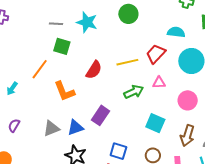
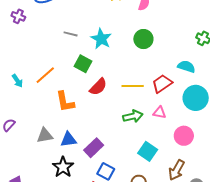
green square: (62, 46) -> (83, 64), moved
cyan arrow: (12, 88) -> (17, 81), moved, turned -80
purple rectangle: (101, 115) -> (94, 148), moved

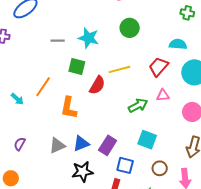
yellow line: (133, 86) -> (119, 69), moved
orange L-shape: (65, 102) -> (69, 108), turned 35
cyan square: (148, 151) -> (147, 140), moved
black star: (63, 167) -> (83, 172), turned -30

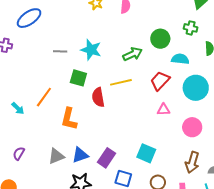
green circle: (130, 28) -> (160, 39), moved
red semicircle: (97, 85) -> (98, 97), turned 138
green arrow: (138, 105) -> (133, 54), moved

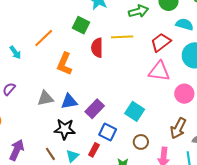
cyan arrow: (18, 108) -> (15, 52), moved
pink triangle: (164, 110) -> (159, 71), size x1.6

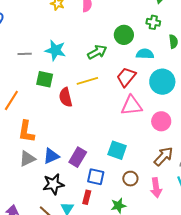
orange L-shape: (64, 64) -> (26, 132), moved
brown arrow: (178, 128) -> (163, 156), turned -150

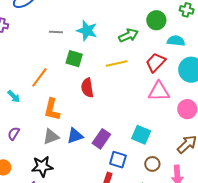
red semicircle: (66, 97) -> (87, 88), moved
black star: (53, 184) -> (42, 166), moved

